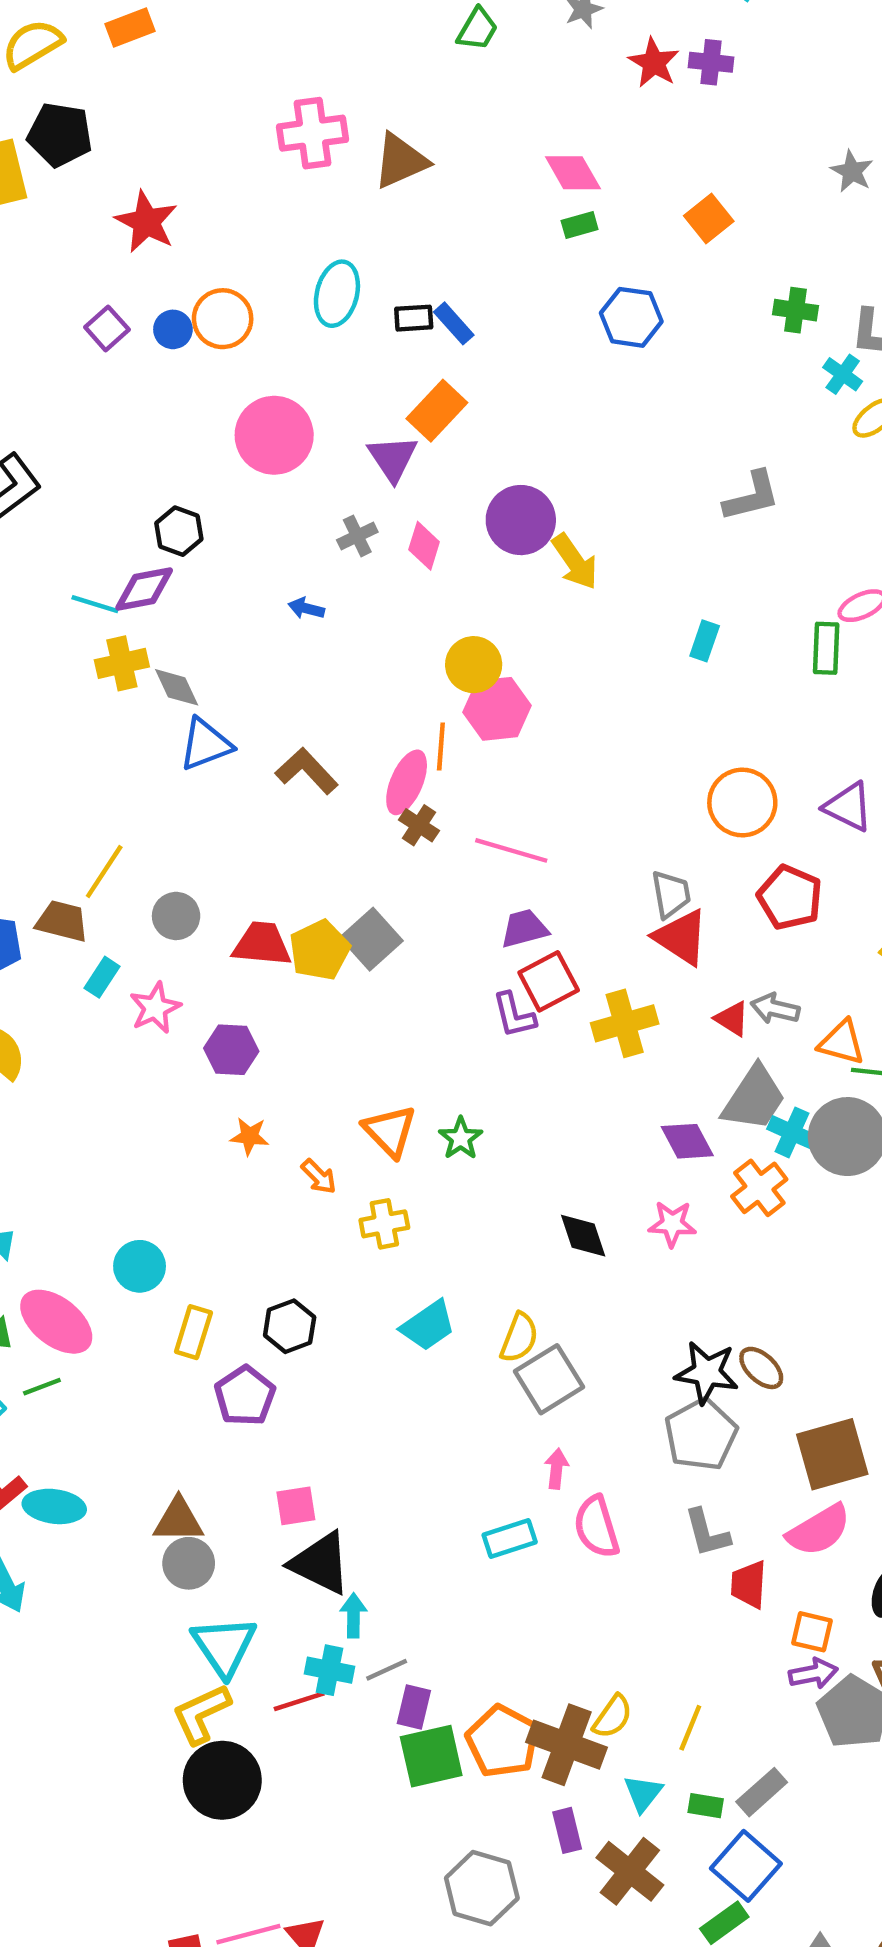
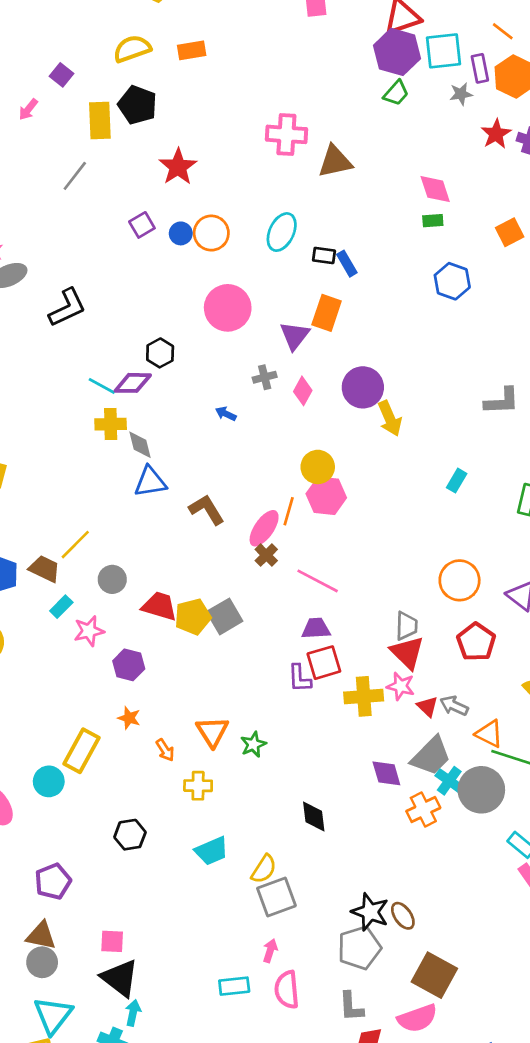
orange rectangle: (437, 411) -> (327, 313), turned -36
pink star: (672, 1224) -> (401, 686), moved
yellow rectangle: (193, 1332) -> (82, 751), moved, size x1.4
purple pentagon: (245, 1396) -> (53, 881), moved
brown square: (832, 1454) -> (434, 975), turned 33

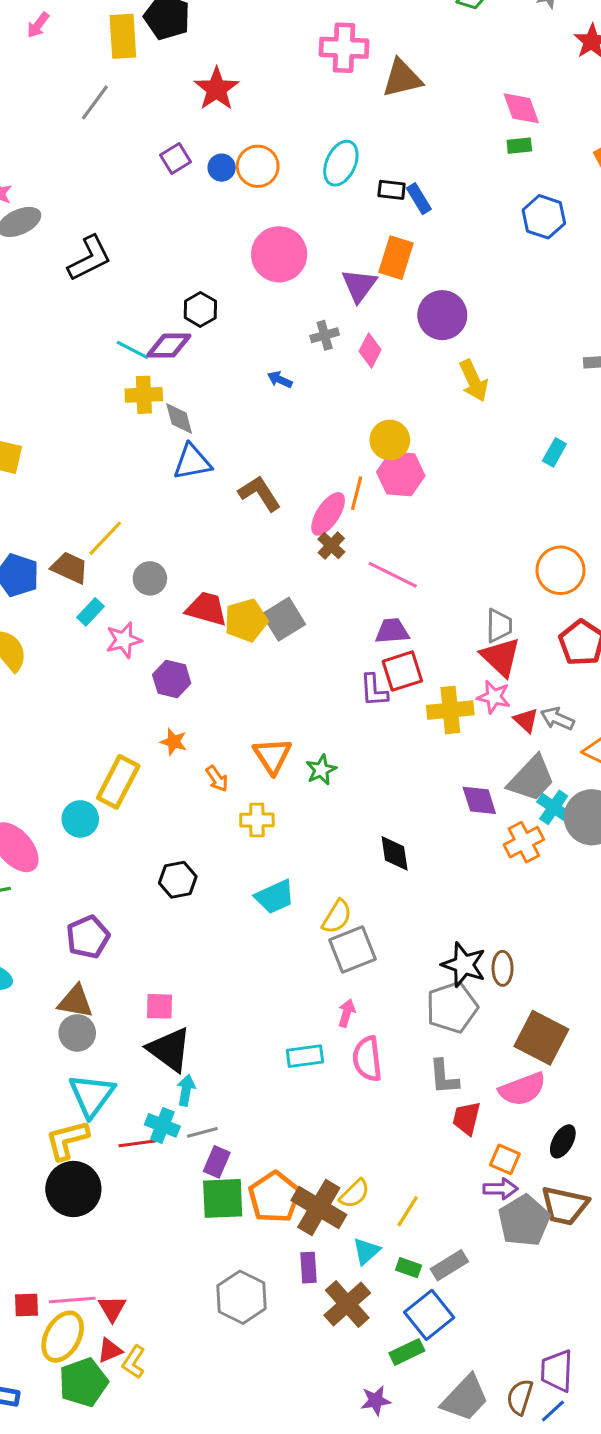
purple circle: (363, 387) -> (442, 315), moved
brown ellipse: (403, 916) -> (503, 968), turned 36

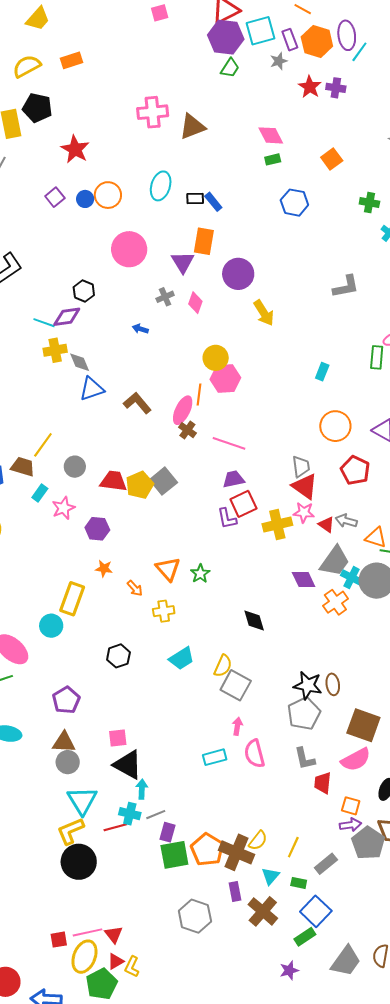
cyan rectangle: (554, 452) -> (322, 372), moved
gray square: (353, 949) -> (236, 685), turned -32
gray rectangle: (449, 1265) -> (326, 864), moved

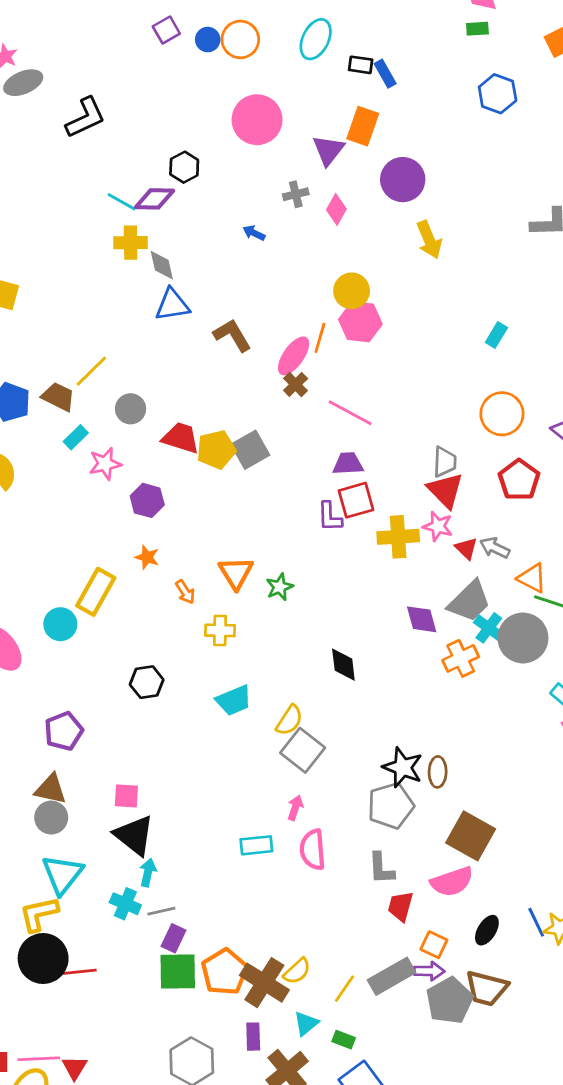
red line: (115, 827) -> (80, 972), moved
gray rectangle: (326, 864) -> (392, 976), moved, size x1.4

